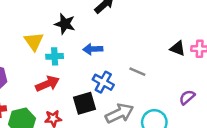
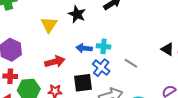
blue arrow: (93, 49) -> (84, 48), moved
cyan cross: (55, 56) -> (104, 46), moved

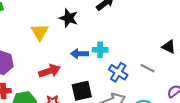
gray line: (131, 63) -> (148, 68), moved
blue cross: (101, 68) -> (118, 72), moved

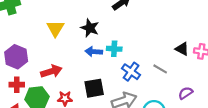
black star: (69, 18) -> (90, 28), moved
red arrow: (49, 71) -> (51, 71), moved

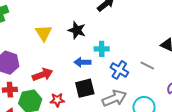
blue arrow: (94, 52) -> (83, 62), moved

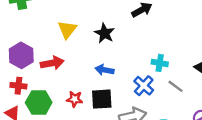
cyan cross: (102, 49) -> (160, 63), moved
red arrow: (42, 75) -> (52, 63), moved
red star: (57, 100) -> (75, 99), moved

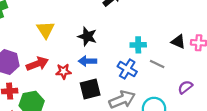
black star: (105, 33) -> (87, 36), moved
red star: (75, 99) -> (63, 71), moved

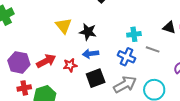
yellow triangle: (46, 30) -> (64, 26), moved

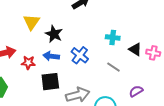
cyan cross: (134, 34) -> (113, 37), moved
blue cross: (126, 57) -> (80, 55), moved

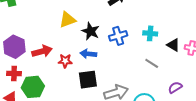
yellow triangle: (31, 22) -> (67, 20), turned 36
blue cross: (80, 55) -> (118, 36), moved, turned 36

